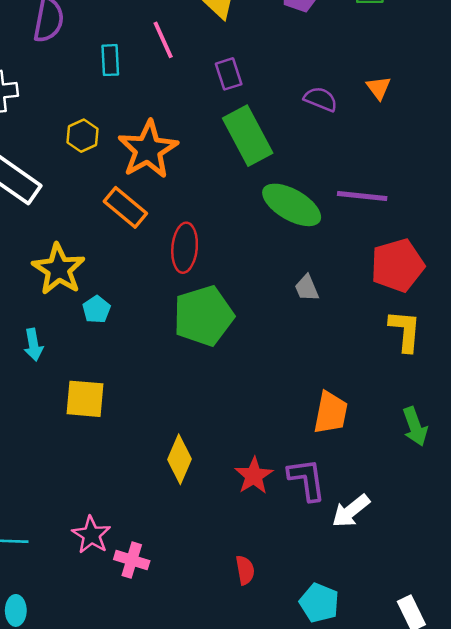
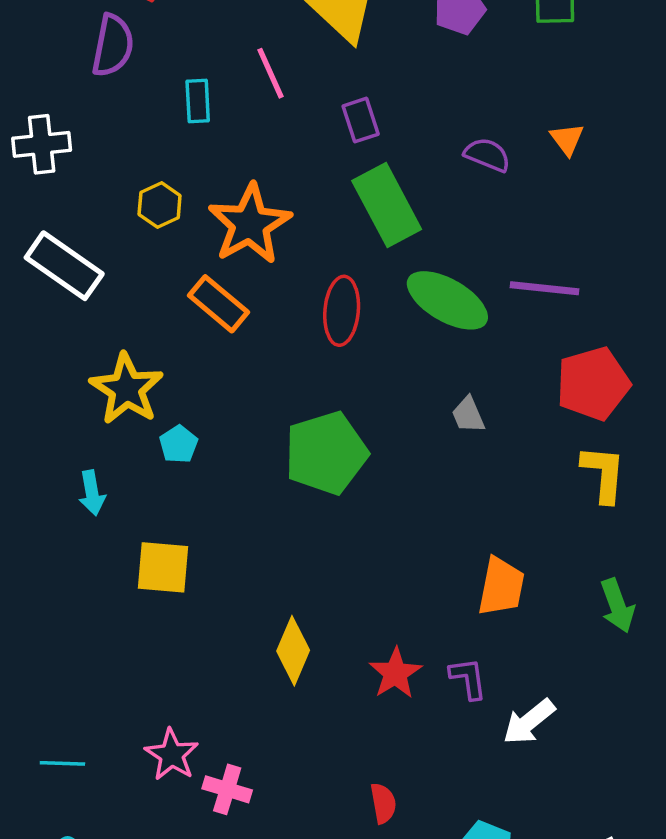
red ellipse: (185, 248) -> (342, 311), moved
purple L-shape: (307, 479) -> (468, 678), size x0.7

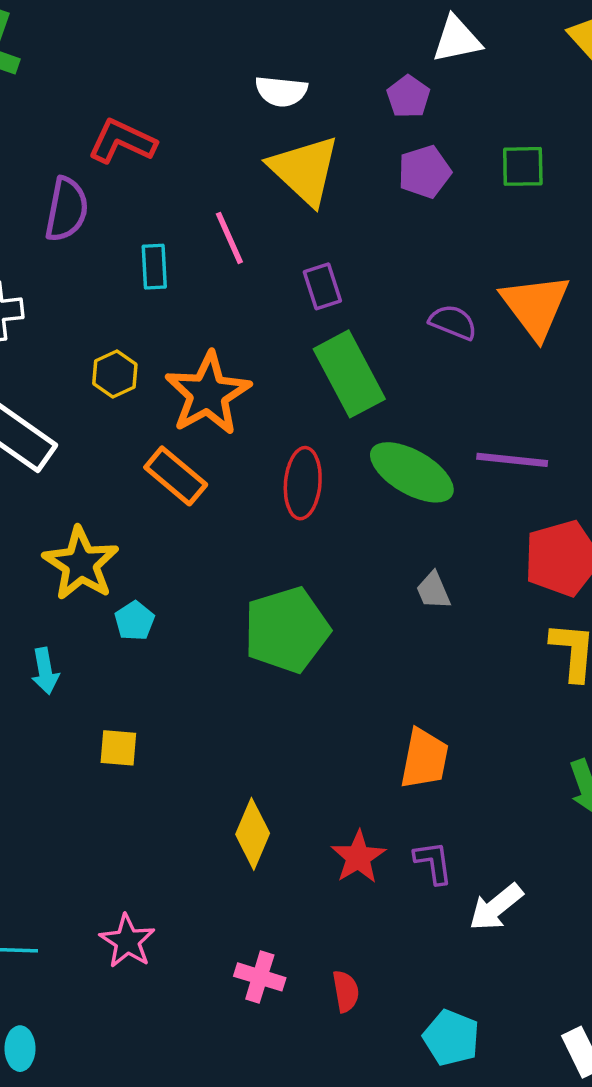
orange triangle: (567, 139) -> (535, 306), size x2.0
yellow square: (163, 567) -> (118, 748), size x0.7
orange trapezoid: (501, 586) -> (424, 759), moved
pink cross: (227, 789) -> (260, 977), moved

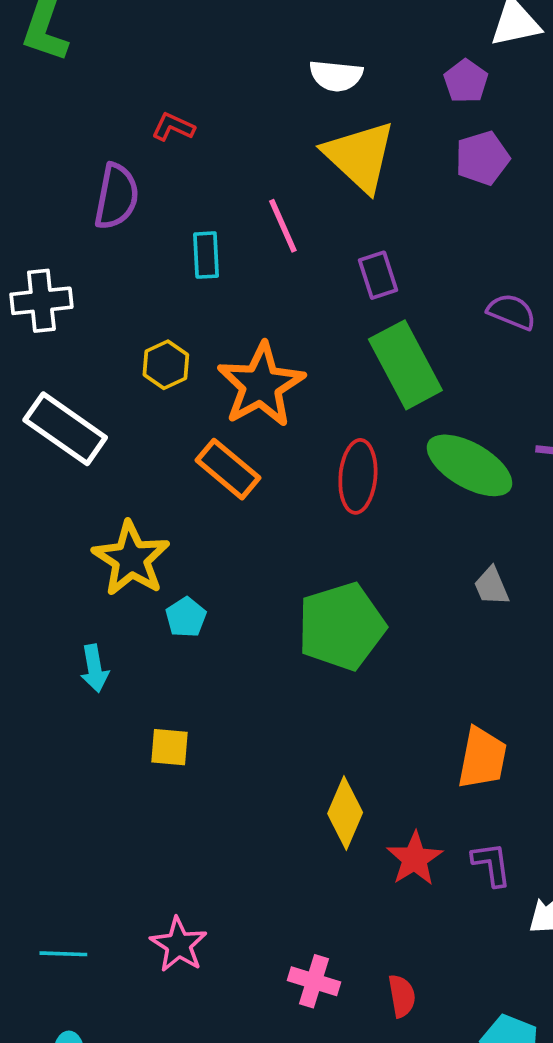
red L-shape: (122, 141) -> (173, 127), size x0.6
yellow diamond: (253, 834) -> (345, 813), moved

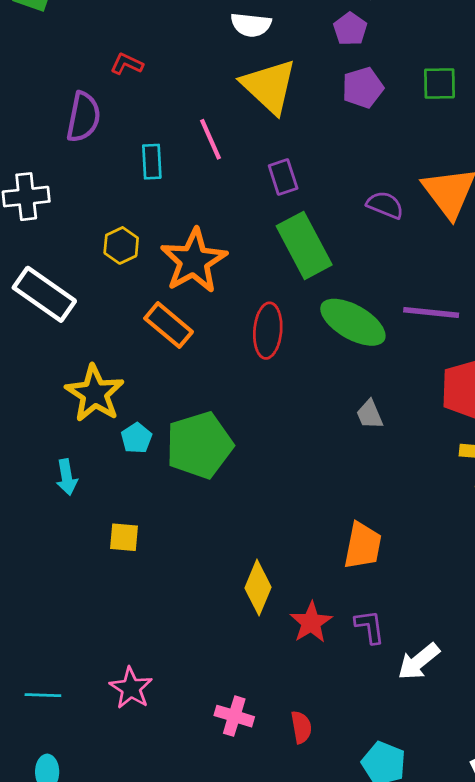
green pentagon: (341, 626) -> (199, 445), moved

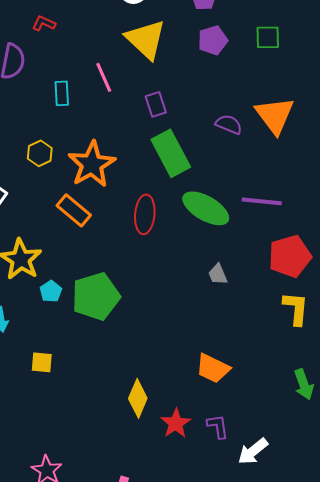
orange trapezoid: (363, 546) -> (213, 368), turned 105

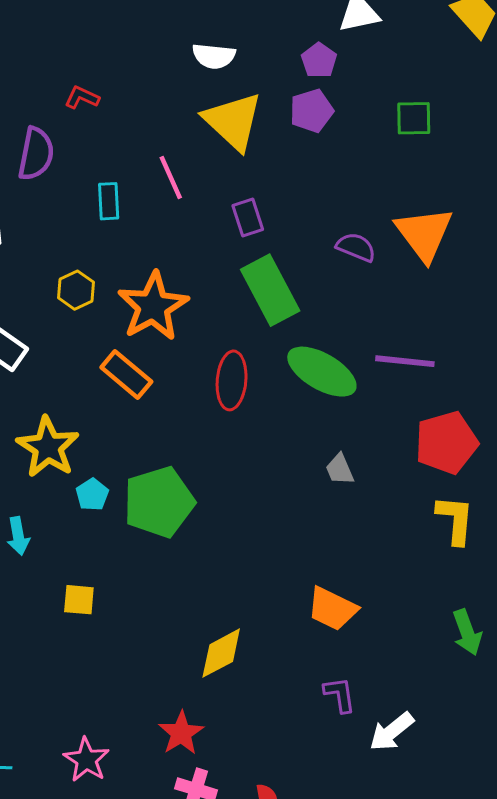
purple pentagon: (213, 40) -> (312, 111), moved
yellow diamond: (138, 398) -> (221, 653), turned 39
red star: (176, 423) -> (181, 733), moved

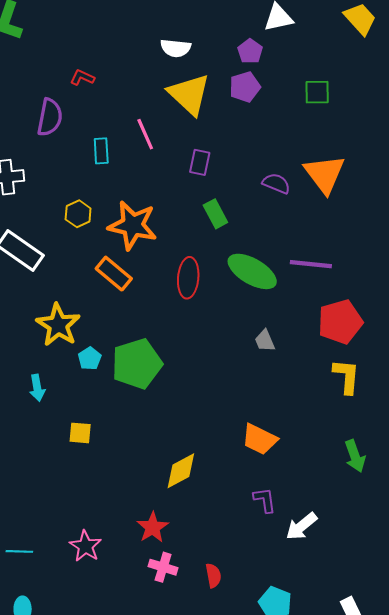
purple rectangle: (248, 217) -> (200, 162), turned 30
green rectangle: (270, 290) -> (215, 214), size x0.6
orange star: (153, 306) -> (133, 225), turned -30

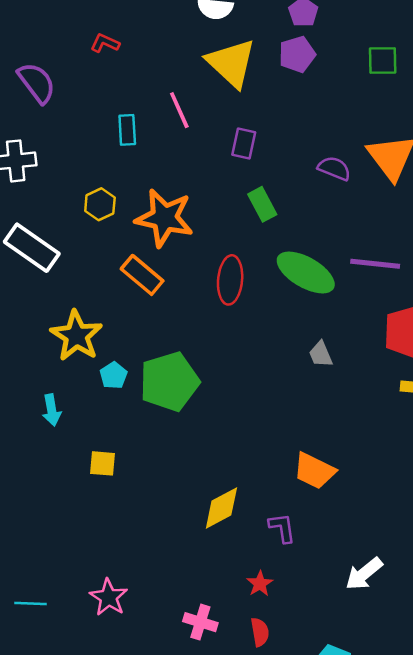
purple semicircle: (50, 117) -> (37, 83), moved, turned -48
purple L-shape: (265, 500) -> (282, 528), moved
red star: (153, 527) -> (260, 584), moved, size x0.7

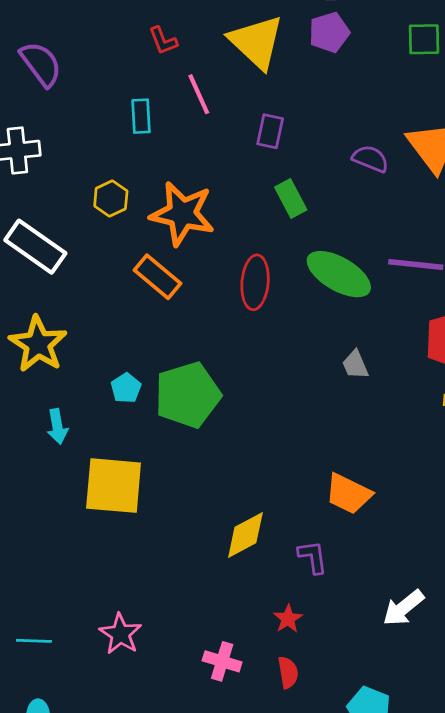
red L-shape: (105, 43) -> (163, 41), moved, turned -136
yellow star: (76, 336) -> (38, 344), moved
yellow square: (102, 463) -> (114, 486), size x2.0

